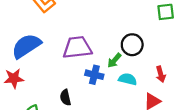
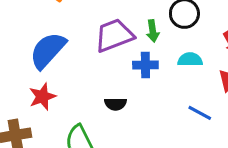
green arrow: (114, 60) -> (153, 31), moved, turned -35
black semicircle: (65, 97) -> (115, 104), turned -63

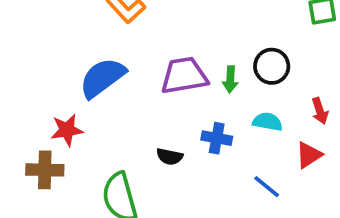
blue cross: (145, 65) -> (217, 138), moved
red star: (42, 97) -> (67, 130), moved

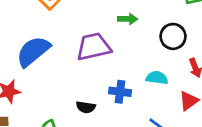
black circle: (272, 66) -> (173, 36), moved
green arrow: (230, 79) -> (128, 19), moved, turned -90

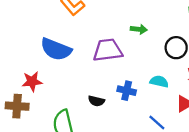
blue semicircle: (33, 51) -> (56, 49), turned -124

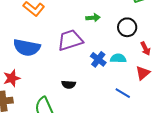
blue cross: (127, 91) -> (98, 59), moved, turned 35

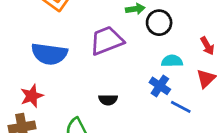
black circle: (127, 27) -> (159, 23), moved
blue cross: (98, 59) -> (160, 86), moved

